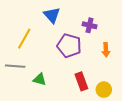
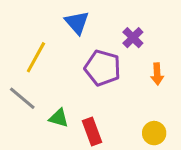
purple cross: (90, 25) -> (133, 38), turned 32
gray line: (15, 66) -> (22, 98), turned 36
red rectangle: (81, 81) -> (92, 132), moved

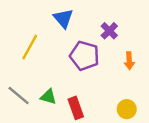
gray line: (22, 98) -> (19, 95), moved

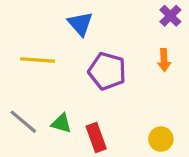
purple cross: (109, 31) -> (170, 16), moved
yellow line: (30, 47) -> (38, 60), turned 65
orange arrow: (129, 61) -> (164, 60), moved

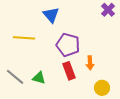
orange arrow: (164, 60) -> (90, 63), moved
red rectangle: (96, 137) -> (69, 71), moved

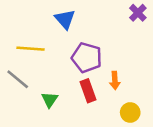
gray line: (15, 77) -> (18, 79), moved
green triangle: (39, 78) -> (50, 100), turned 48

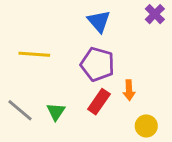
blue triangle: (65, 19) -> (99, 21), moved
gray line: (18, 79) -> (20, 110), moved
red rectangle: (88, 91) -> (99, 102), turned 55

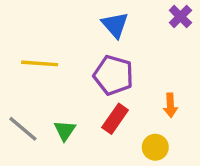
orange arrow: (129, 90) -> (170, 105), moved
yellow circle: (146, 126) -> (155, 147), moved

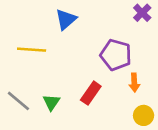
blue triangle: (115, 25) -> (66, 19), moved, turned 30
purple pentagon: (113, 75) -> (116, 55), moved
yellow circle: (155, 147) -> (144, 115), moved

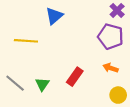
purple pentagon: (116, 55) -> (111, 36), moved
orange arrow: (134, 83) -> (111, 68), turned 112

